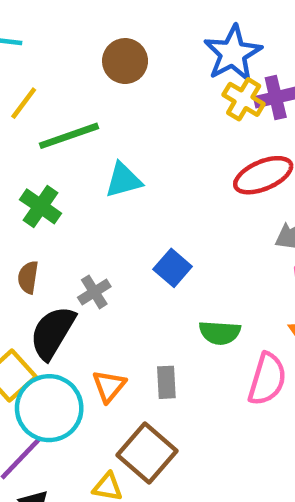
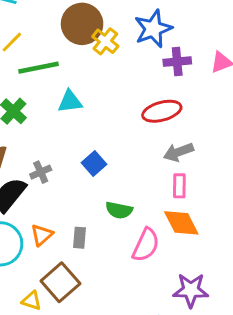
brown circle: (125, 61) -> (82, 24), size x1.4
yellow cross: (244, 99) -> (105, 41), moved

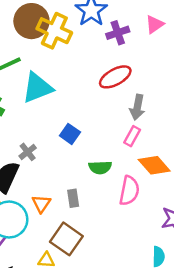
yellow cross: (105, 41) -> (54, 31), size x1.5
cyan triangle: (70, 102) -> (37, 88), size x1.5
gray arrow: (178, 152) -> (137, 107), turned -45
pink rectangle: (179, 186) -> (132, 136), moved, turned 42

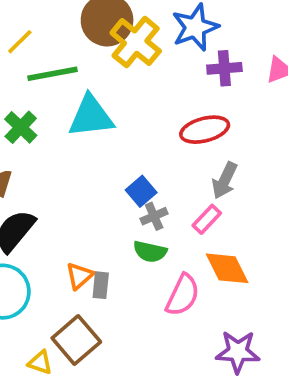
blue square: (70, 134) -> (141, 191), moved
gray cross: (28, 152) -> (154, 216), moved
orange triangle: (41, 204) -> (79, 276), moved

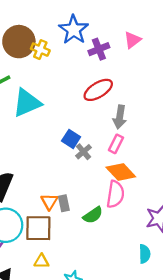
yellow cross: (136, 42) -> (40, 50), size x0.6
green semicircle: (150, 252) -> (93, 215), moved, turned -30
orange diamond: (227, 268) -> (121, 172), moved
brown square: (76, 340) -> (38, 228), moved, turned -32

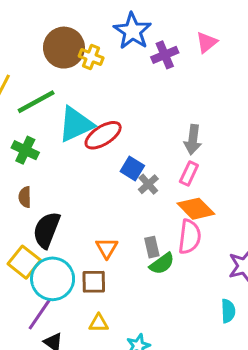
red ellipse: (98, 90) -> (103, 135), moved
gray rectangle: (64, 203) -> (152, 247), moved
brown square: (38, 228) -> (94, 282), size x0.7

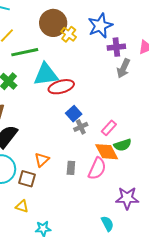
gray arrow: (193, 140) -> (123, 68), moved
green semicircle: (162, 264) -> (123, 145), moved
cyan semicircle: (228, 311) -> (107, 224), turned -42

